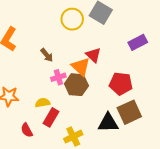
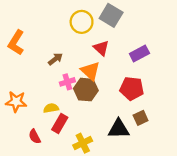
purple rectangle: (138, 42) -> (139, 54), moved
brown arrow: (47, 55) -> (55, 59), turned -88
red triangle: (93, 55) -> (101, 48), moved
brown square: (129, 112) -> (141, 118), size x0.6

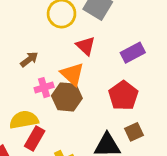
red pentagon: (132, 88) -> (123, 96), turned 30
yellow semicircle: (51, 108) -> (24, 120), size x1.5

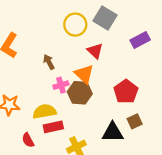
purple rectangle: (133, 53) -> (140, 40), moved
brown arrow: (29, 59) -> (49, 62), turned -80
red rectangle: (35, 139) -> (53, 127), turned 48

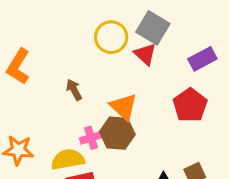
red triangle: (95, 51) -> (145, 54), moved
pink cross: (61, 85) -> (91, 138), moved
red pentagon: (126, 92) -> (190, 105), moved

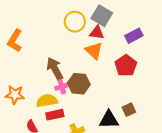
red triangle: (145, 54) -> (97, 33), turned -35
brown arrow: (74, 90) -> (55, 69), moved, size x1.6
orange triangle: (124, 107) -> (94, 51), moved

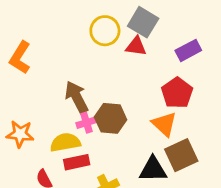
orange triangle: (94, 51) -> (164, 124), moved
brown square: (129, 110) -> (181, 155), size x1.6

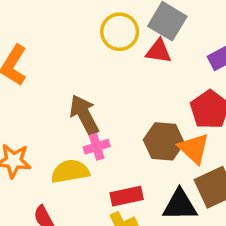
brown hexagon: (111, 118) -> (164, 141), moved
red rectangle: (77, 162) -> (127, 196), moved

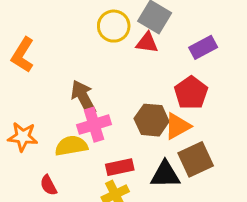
pink cross: (97, 147) -> (94, 125), size x1.5
orange triangle: (194, 148) -> (177, 126), turned 48

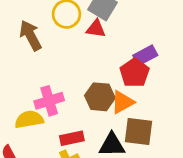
purple rectangle: (203, 47) -> (145, 55), moved
brown arrow: (83, 97) -> (30, 35), moved
brown square: (196, 159) -> (139, 131), turned 32

